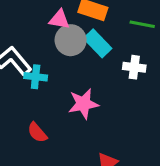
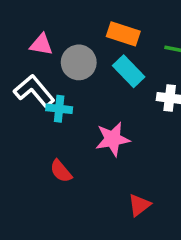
pink triangle: (59, 19) -> (41, 45), moved
gray circle: (71, 40) -> (79, 62), moved

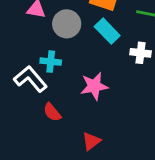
white L-shape: (34, 91) -> (30, 79), moved
red triangle: (139, 205) -> (91, 141), moved

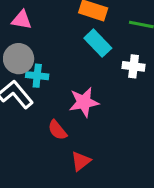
gray circle: (67, 24) -> (19, 59), moved
red semicircle: (52, 112) -> (57, 130), moved

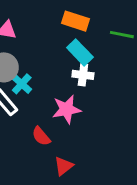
white cross: (134, 66) -> (83, 75), moved
cyan cross: (37, 76) -> (22, 84), turned 36

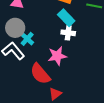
red semicircle: (41, 136) -> (40, 74), size x1.6

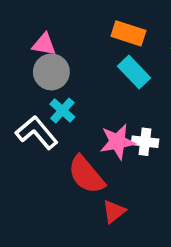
gray circle: (15, 28) -> (51, 72), moved
white cross: (68, 33) -> (145, 142), moved

